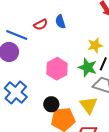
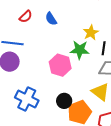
red semicircle: (41, 25) -> (26, 17), moved
green star: (88, 67) -> (80, 50), moved

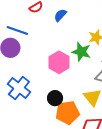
blue semicircle: (51, 19) -> (60, 15), turned 64

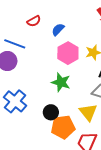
green star: (81, 52) -> (61, 82), moved
pink hexagon: (59, 62) -> (68, 53), moved

